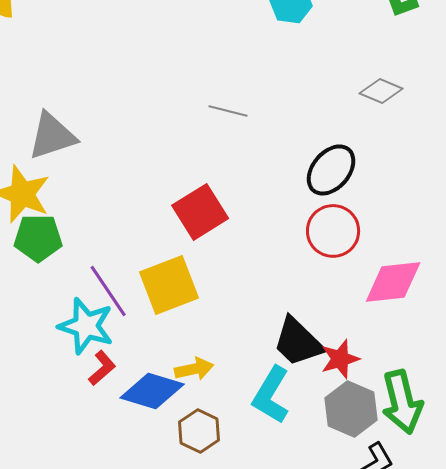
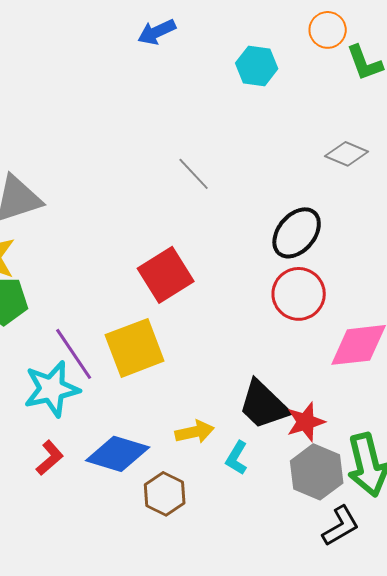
gray line: (228, 111) -> (194, 174), turned 33
cyan star: (86, 326) -> (52, 389), turned -30
red L-shape: (102, 368) -> (50, 458), moved
yellow arrow: (194, 369) -> (195, 432), moved
cyan L-shape: (271, 395) -> (237, 458), size x0.6

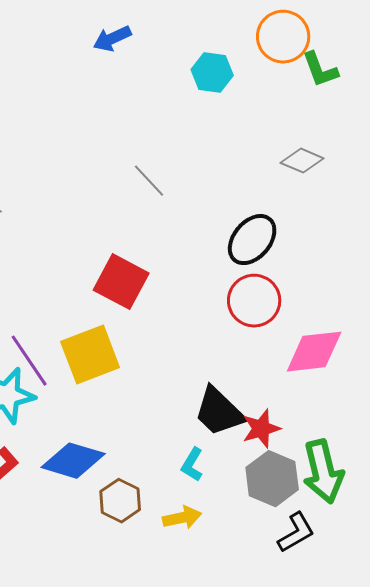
orange circle: (328, 30) -> (283, 37), size x1.4
red square: (166, 275) -> (121, 282), turned -30
yellow arrow: (195, 432) -> (182, 518), moved

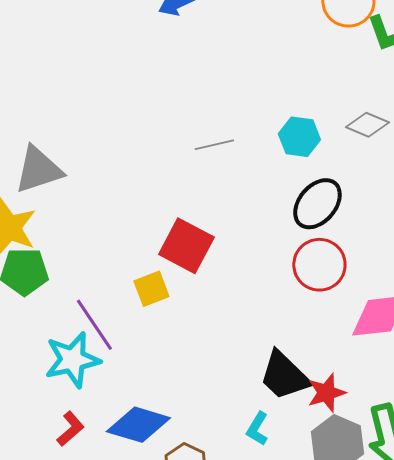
cyan hexagon: (212, 73) -> (299, 137), moved
gray line: (149, 181) -> (214, 145), turned -60
yellow square: (90, 355) -> (151, 289), moved, size x0.6

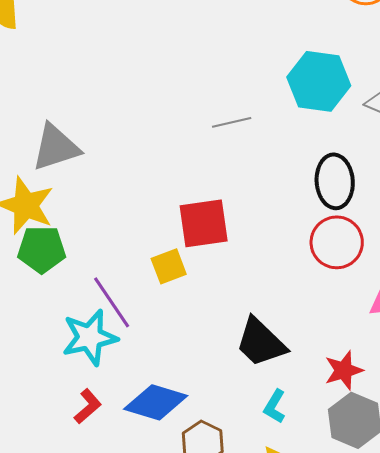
cyan hexagon: (299, 137) -> (319, 81), moved, size x1.5
black ellipse: (317, 204) -> (335, 181), turned -44
red square: (186, 246) -> (204, 223), turned -36
black trapezoid: (284, 376) -> (261, 342), moved

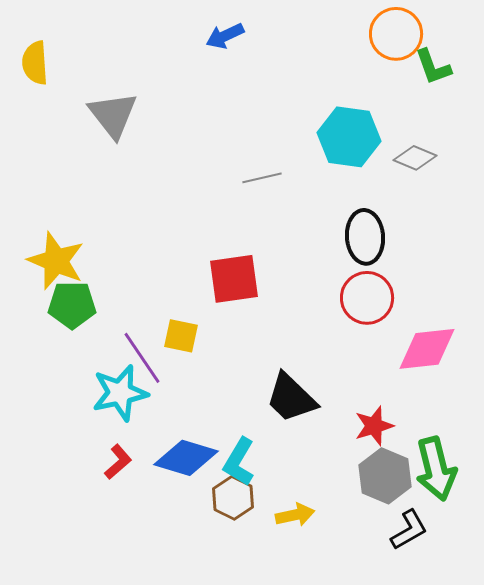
gray triangle: (56, 147) -> (113, 115), moved, turned -50
yellow square: (169, 266) -> (181, 336), moved, turned 33
cyan L-shape: (275, 406) -> (239, 462), moved, size x1.4

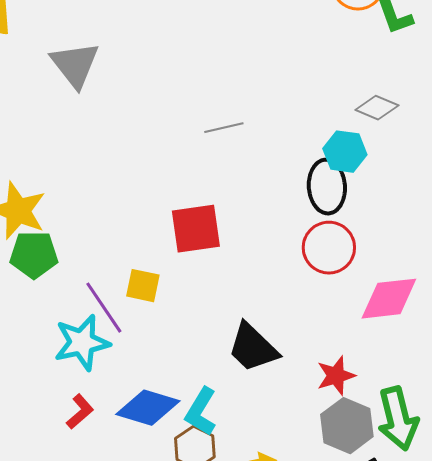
cyan hexagon: (349, 137) -> (345, 152), moved, size x0.7

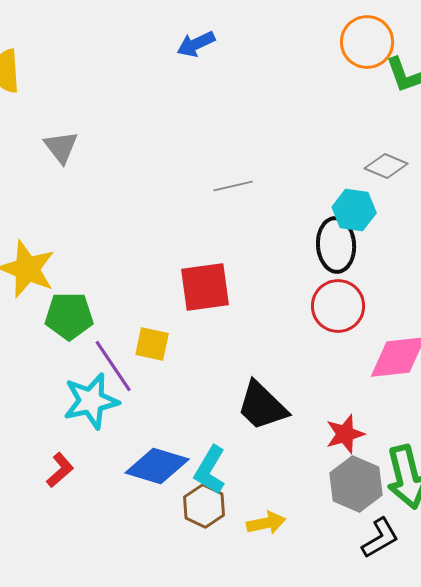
gray triangle: (75, 65) -> (61, 147), moved, size x0.7
green pentagon: (34, 255) -> (69, 316), moved
red L-shape: (80, 412) -> (60, 470), moved

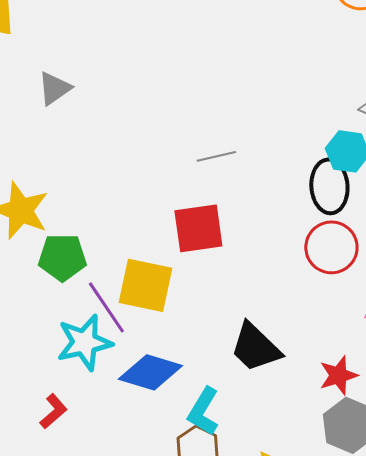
gray triangle: (61, 147) -> (54, 88), turned 33
gray line: (233, 186) -> (216, 156), moved
yellow square: (152, 344) -> (145, 285), size x1.6
blue diamond: (157, 466) -> (150, 372), moved

